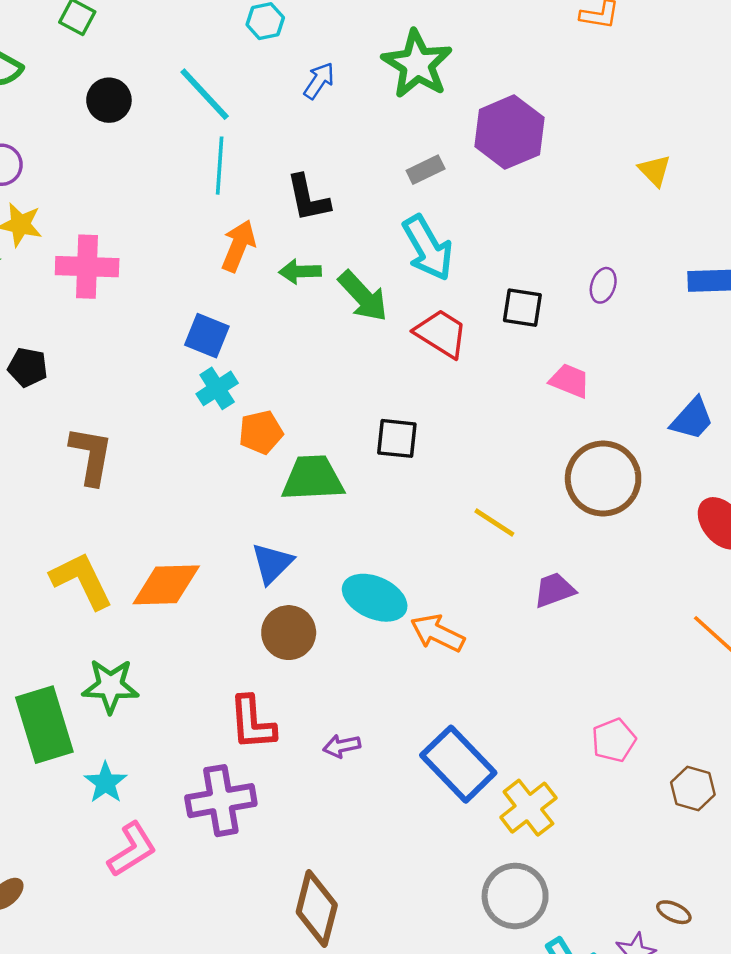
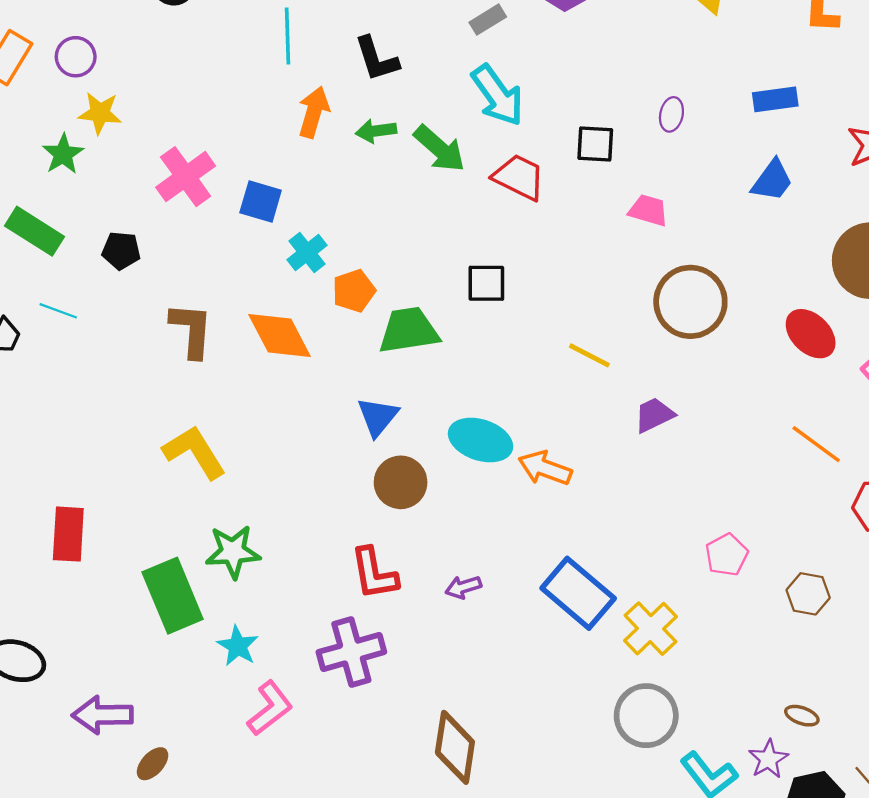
pink cross: (87, 267) -> (186, 177), moved, turned -32
blue square: (207, 336) -> (261, 201), moved
blue trapezoid: (692, 419) -> (772, 181), moved
orange diamond: (166, 585) -> (280, 336), moved, turned 70

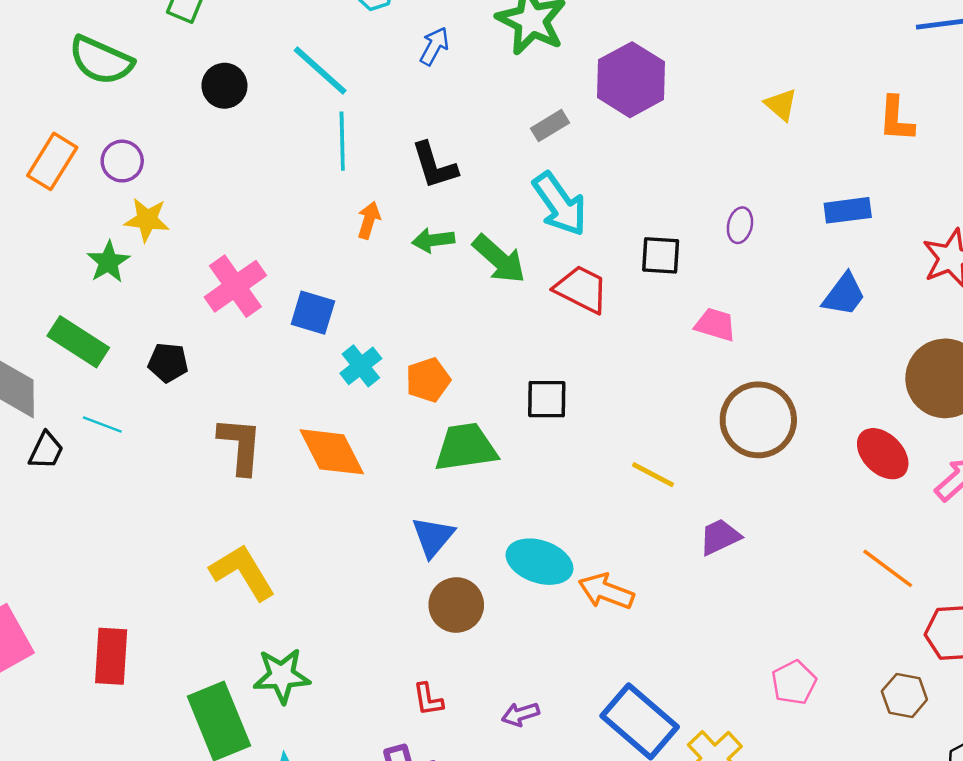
orange arrow: (314, 112) -> (369, 220), size x0.7
orange pentagon: (354, 291) -> (428, 380), moved
red L-shape: (374, 574) -> (428, 699), size x0.6
brown hexagon: (808, 594) -> (904, 695), moved

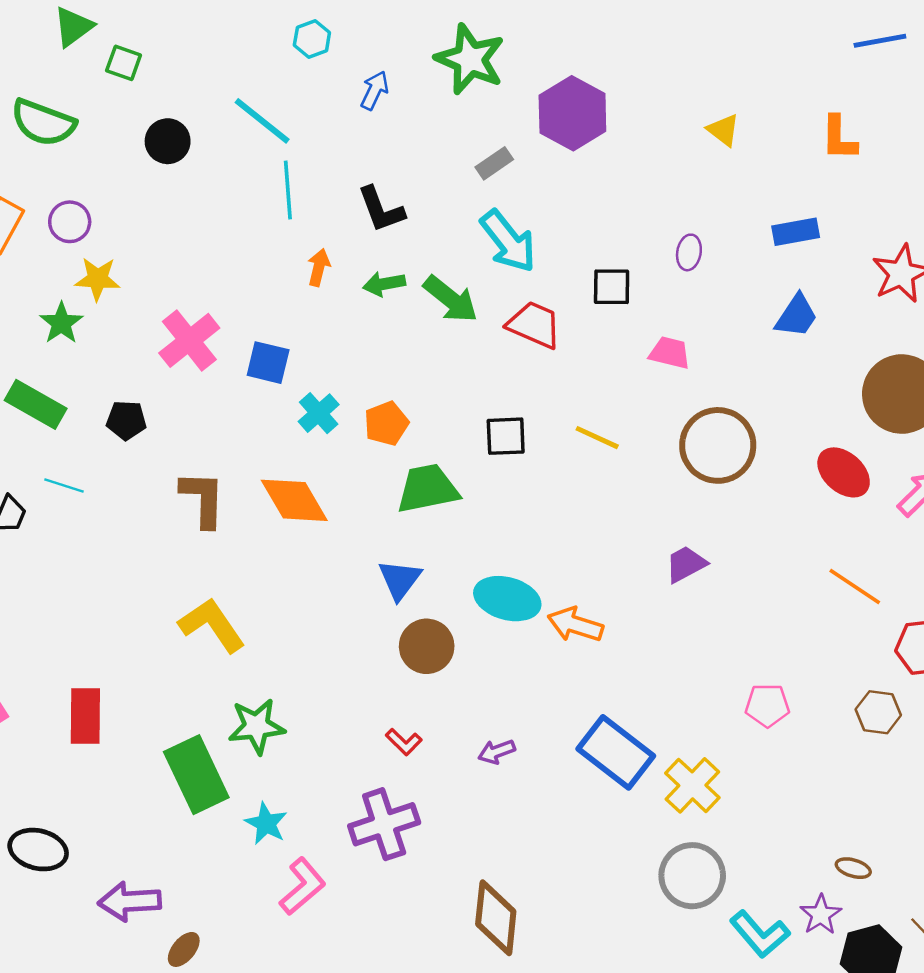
yellow line: (653, 475) -> (597, 438), moved
pink pentagon: (794, 683) -> (767, 705), turned 30
red L-shape: (428, 699) -> (404, 742), turned -33

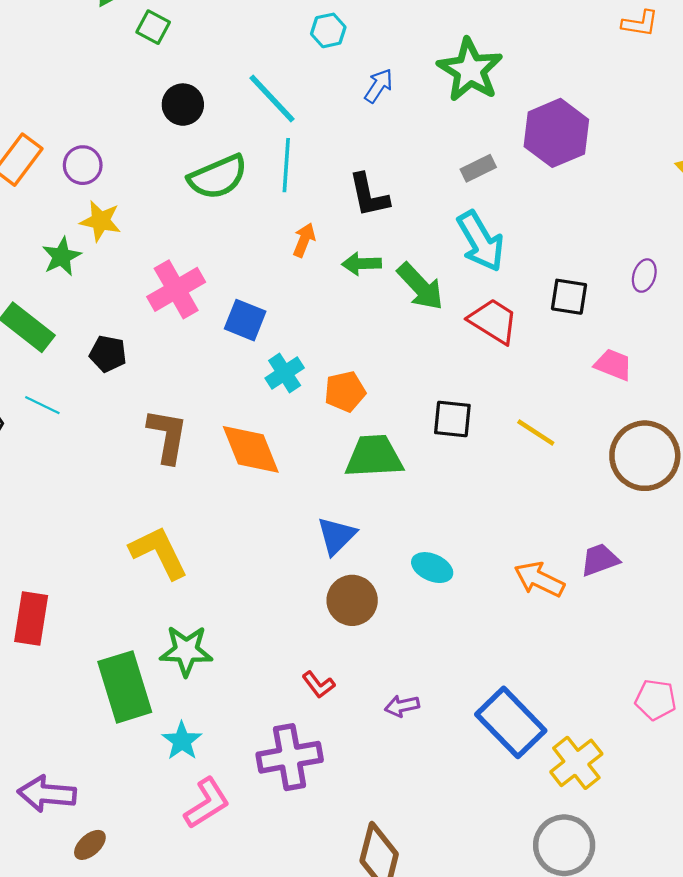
green semicircle: (43, 123) -> (218, 177), moved, turned -52
cyan ellipse: (507, 599) -> (432, 568), size x0.7
orange arrow: (575, 625) -> (539, 579), moved

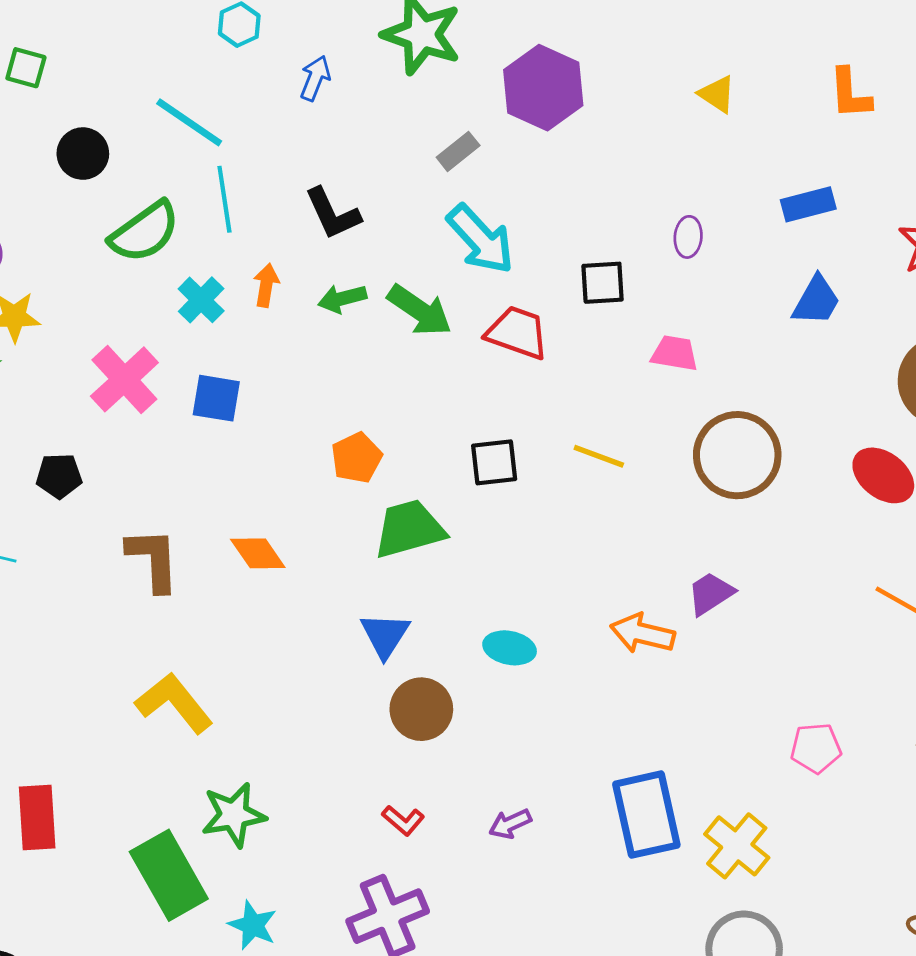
cyan cross: (285, 373) -> (201, 300), moved
orange diamond: (251, 449) -> (258, 553), size x0.7
blue rectangle: (511, 722) -> (646, 815), turned 44

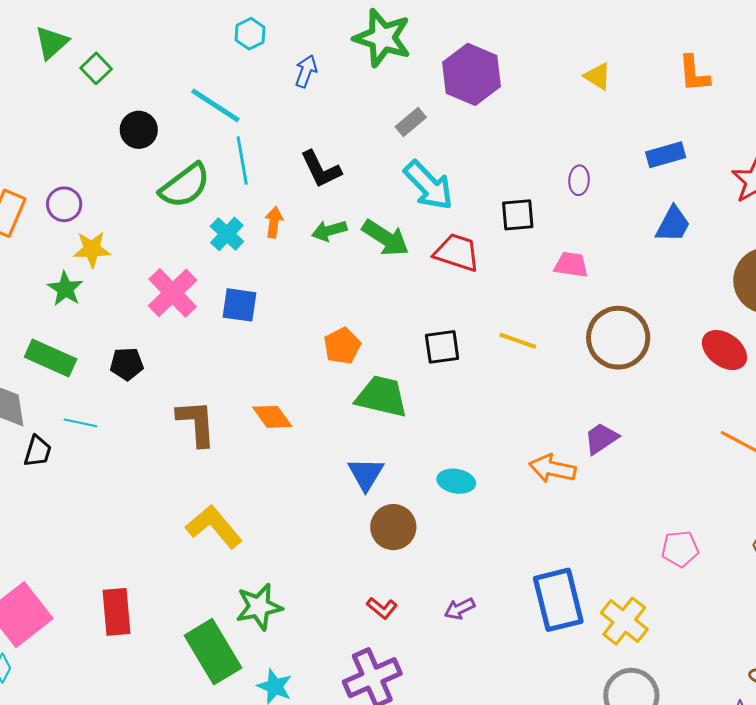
green square: (26, 68) -> (96, 68), turned 32
green trapezoid: (409, 529) -> (382, 397), turned 30

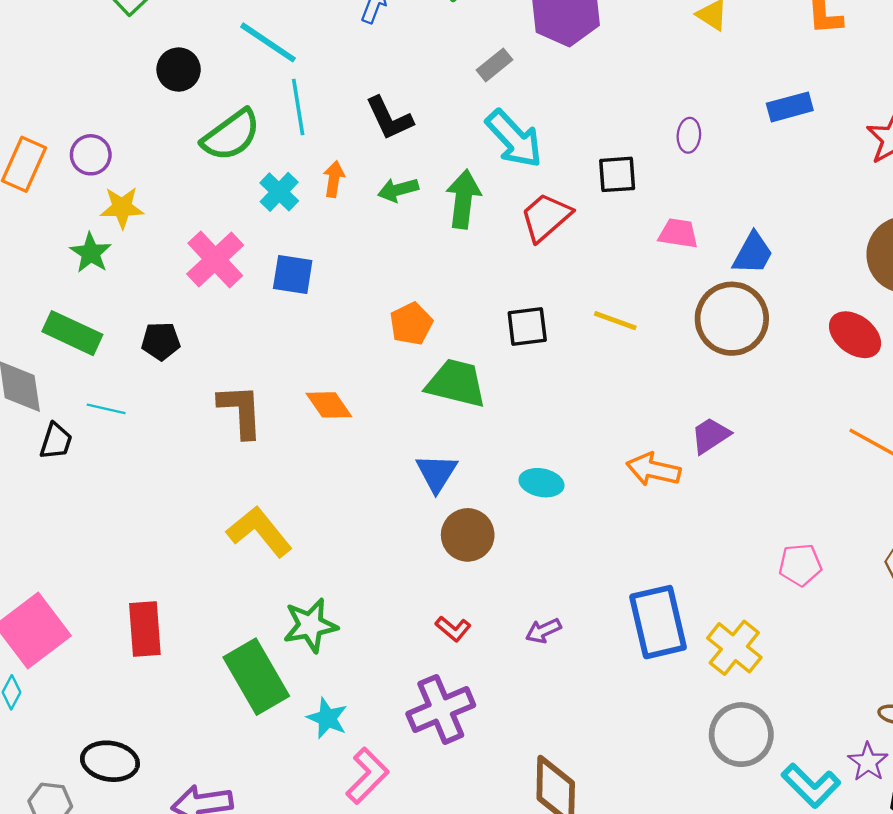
blue trapezoid: (673, 224) -> (753, 253), moved
green arrow: (386, 238) -> (463, 199), turned -117
red trapezoid: (457, 252) -> (546, 217), turned -60

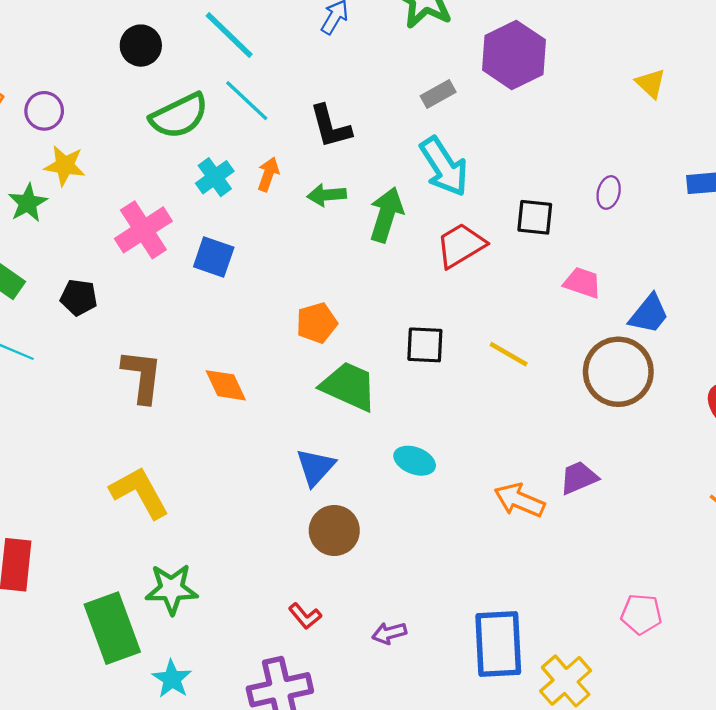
cyan line: (298, 107) -> (247, 101), turned -48
cyan ellipse: (541, 483) -> (415, 461), moved

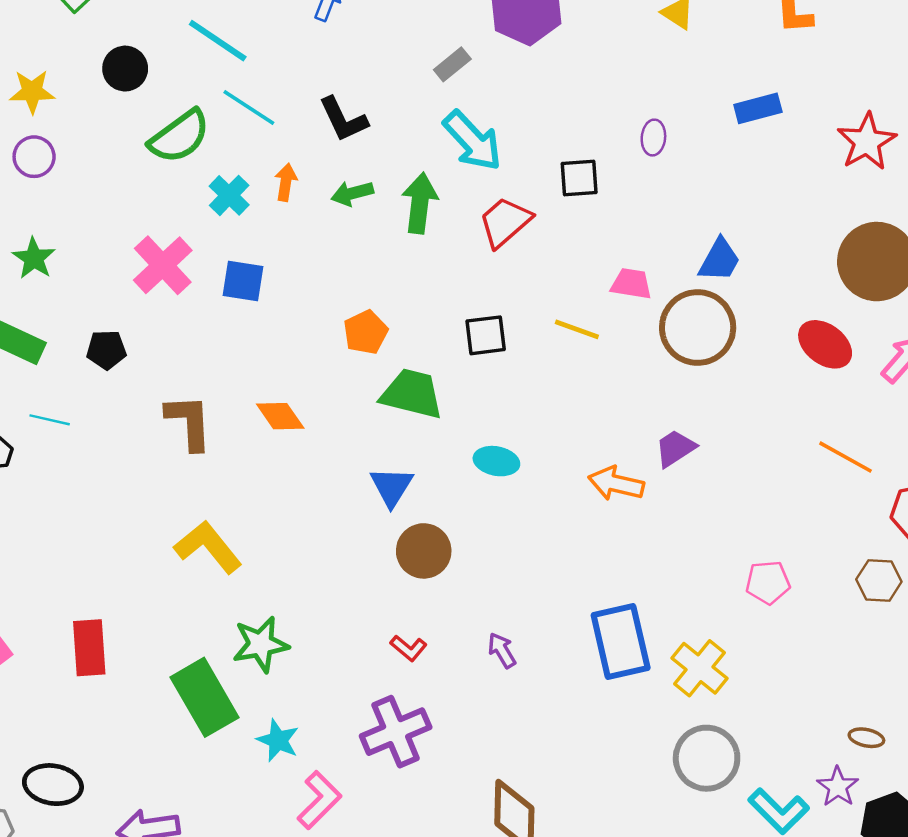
yellow star: (65, 166) -> (32, 92), moved
pink trapezoid: (582, 283) -> (631, 284), moved
purple arrow: (389, 633) -> (502, 650), turned 84

